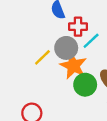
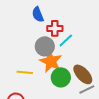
yellow line: (42, 57) -> (25, 72), moved, turned 49

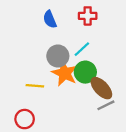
red cross: (55, 28) -> (88, 16), moved
green circle: (61, 77) -> (85, 72), moved

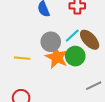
yellow line: (35, 86) -> (22, 58), moved
brown ellipse: (101, 88) -> (90, 40), moved

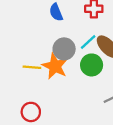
orange star: (57, 57) -> (55, 66), moved

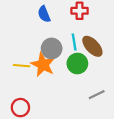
cyan line: (88, 42) -> (74, 42), turned -56

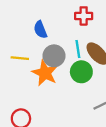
blue semicircle: (44, 14) -> (40, 30), moved
yellow line: (21, 66) -> (20, 58), moved

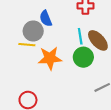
gray circle: (54, 56) -> (33, 31), moved
orange star: (45, 73) -> (50, 58), turned -30

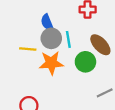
gray circle: (33, 31) -> (51, 38), moved
cyan line: (80, 36) -> (68, 39), moved

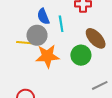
gray circle: (51, 38) -> (37, 35), moved
cyan line: (68, 39) -> (61, 24), moved

